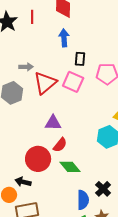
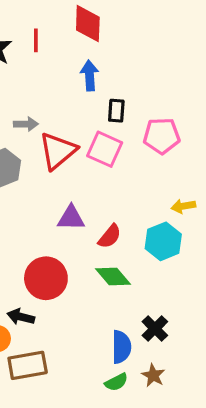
red semicircle: (60, 145) -> (110, 236), moved
green diamond: (70, 167) -> (113, 277), moved

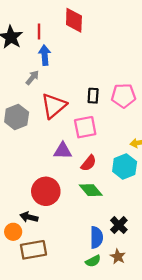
blue arrow: (90, 75) -> (45, 55), moved
black rectangle: (116, 111) -> (93, 96), moved
gray arrow: (26, 124) -> (32, 78), moved, turned -49
pink square: (105, 149) -> (85, 127), moved, turned -35

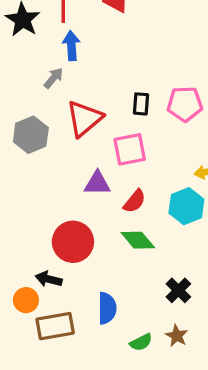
blue semicircle: (96, 237) -> (107, 308), moved

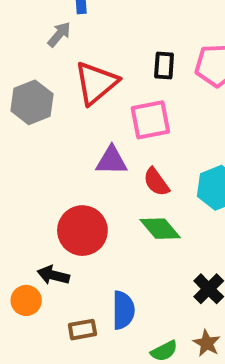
red semicircle: (135, 201) -> (156, 182), turned 105
brown rectangle: (55, 326) -> (82, 330), moved, size x0.6

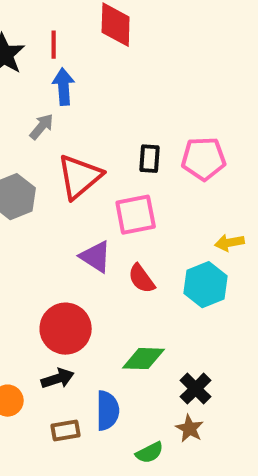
purple triangle: (112, 161) -> (96, 257), turned 32
green diamond: (160, 229) -> (144, 359), moved, turned -48
black arrow: (53, 275) -> (58, 379), moved, turned 148
brown star: (207, 343) -> (190, 429), moved

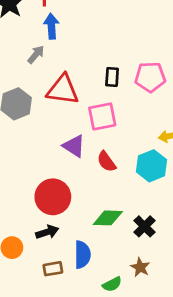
red triangle: (80, 177) -> (63, 90), turned 48
black cross: (196, 389) -> (144, 226), moved

